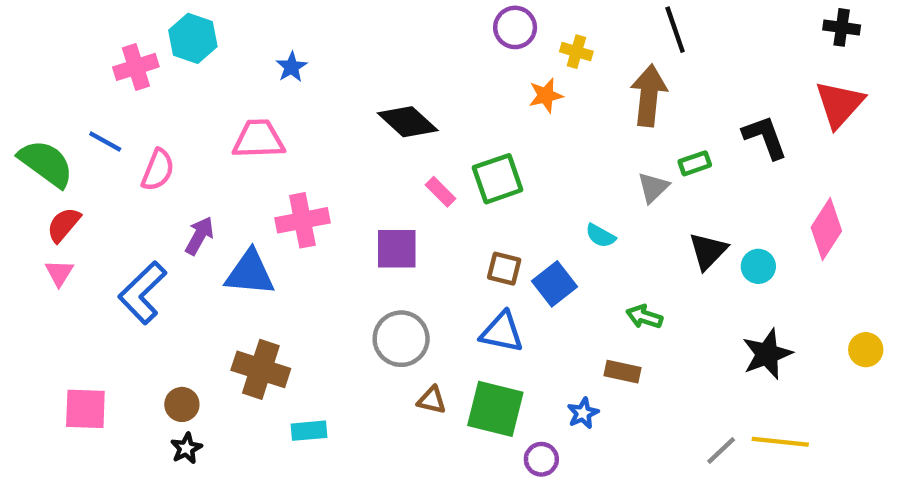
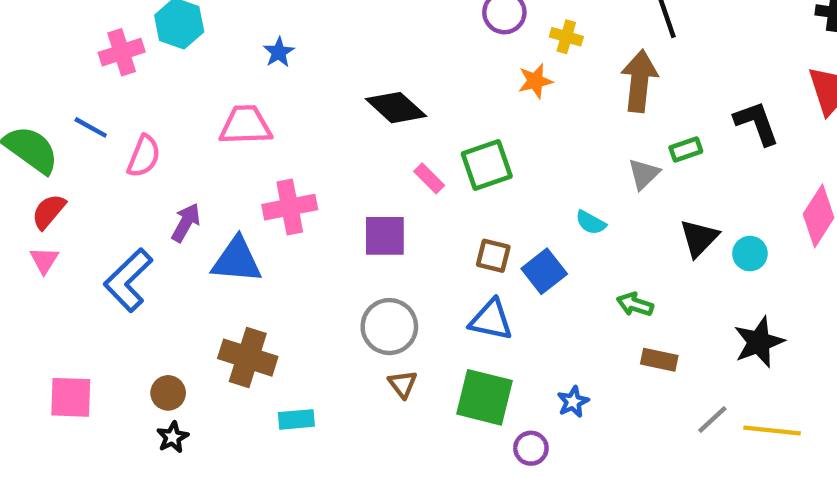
brown rectangle: (622, 372) -> (659, 360), moved
brown triangle: (432, 400) -> (403, 384), moved, turned 40
gray line: (721, 450) -> (712, 419), moved

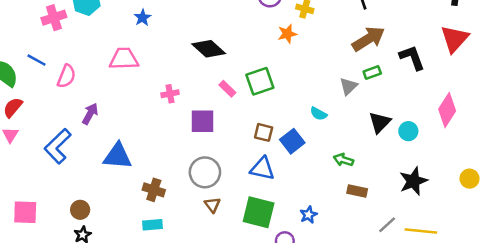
brown arrow: (639, 81) -> (368, 39), moved, turned 52
pink cross: (290, 207) -> (170, 94), moved, size x0.6
blue triangle: (237, 260) -> (118, 156), moved
brown cross: (248, 358) -> (154, 190), moved, size x0.7

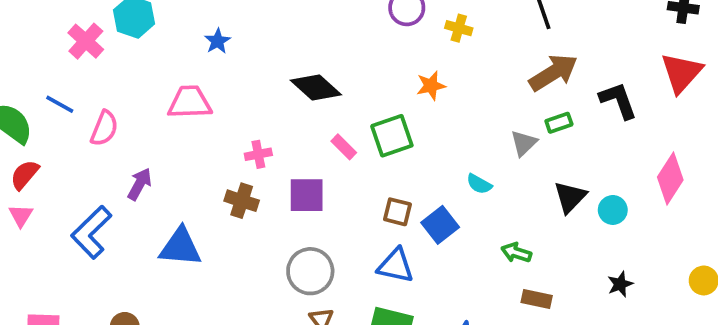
pink cross: (54, 18) -> (86, 41), turned -30
orange star: (287, 34) -> (431, 86), moved
black star: (413, 181) -> (620, 284), size x0.6
brown cross: (154, 190) -> (242, 201), moved

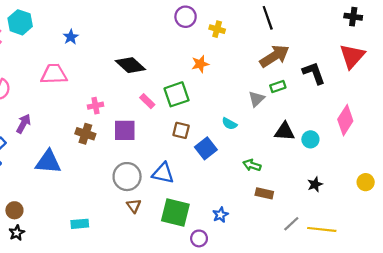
black triangle: (570, 197) -> (285, 131), turned 50
brown square: (398, 212) -> (181, 130), moved
blue triangle: (396, 266) -> (163, 173), moved

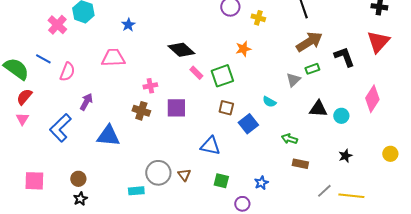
pink rectangle: (147, 101) -> (196, 73), moved
gray circle: (127, 177) -> (158, 173), moved
green square: (175, 213) -> (221, 181), size x0.6

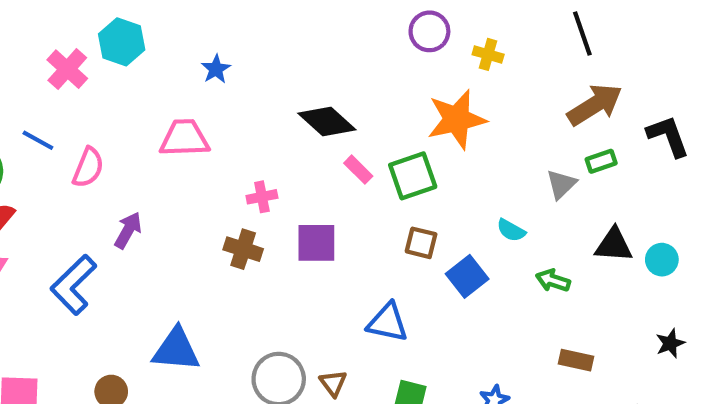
orange star: (243, 49) -> (457, 119), size x1.8
blue triangle: (108, 136) -> (176, 350), moved
green arrow: (289, 139) -> (553, 281), moved

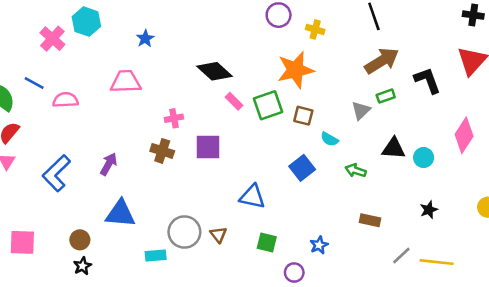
pink semicircle: (88, 167) -> (65, 100), turned -115
purple arrow: (128, 230) -> (109, 164), moved
brown square: (421, 243) -> (303, 116), moved

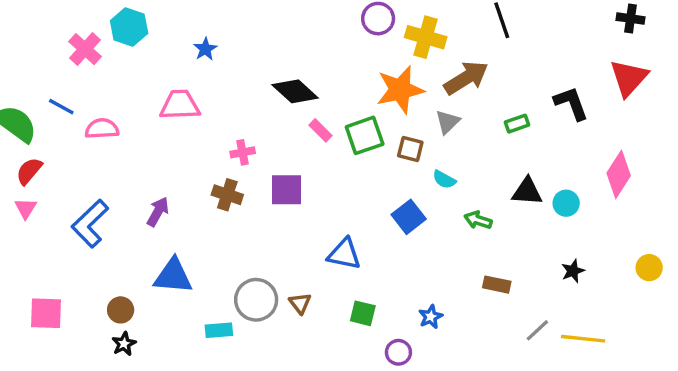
yellow cross: (315, 29) -> (426, 37), size x1.6
brown arrow: (382, 61) -> (466, 78), moved
gray triangle: (361, 110) -> (448, 122), moved

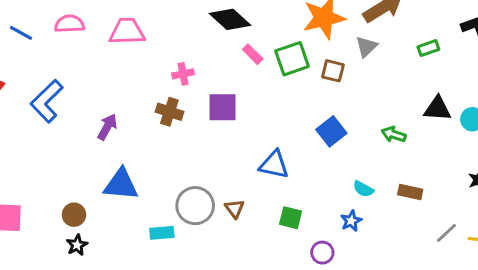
pink semicircle: (102, 129) -> (69, 24), moved
cyan semicircle: (444, 179) -> (363, 189), moved
blue L-shape: (90, 224) -> (47, 101), moved

